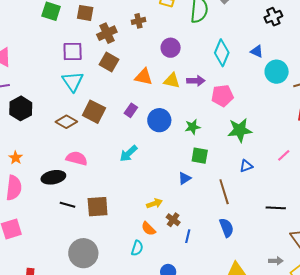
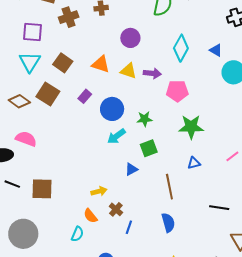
brown square: (109, 62) -> (63, 63), moved
cyan arrow: (129, 153) -> (116, 136), moved
green square: (200, 156) -> (149, 148), turned -36

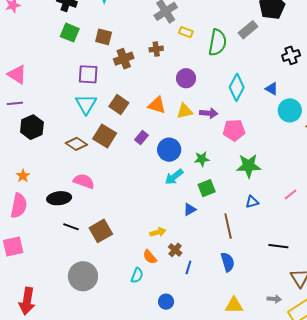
yellow triangle: (128, 71) -> (185, 111), turned -30
brown square: (42, 189) -> (101, 231), turned -30

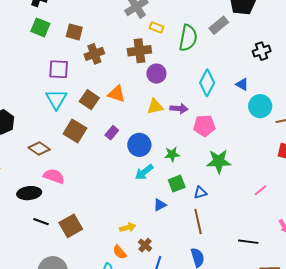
brown cross: (156, 49) -> (139, 51), moved, size x1.6
orange triangle: (157, 105) -> (117, 94), moved
brown diamond: (76, 144) -> (39, 148), moved
blue triangle: (252, 202) -> (200, 193), moved

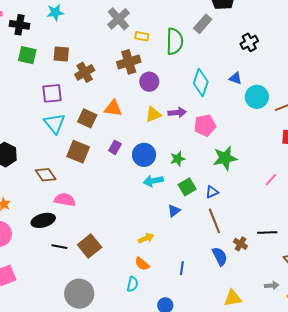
brown diamond: (39, 148) -> (46, 175), turned 30
cyan arrow: (144, 172) -> (153, 181), turned 36
brown cross: (145, 245) -> (240, 244), moved

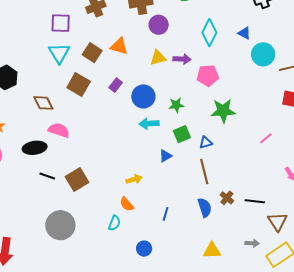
black line: (267, 233) -> (255, 201), moved

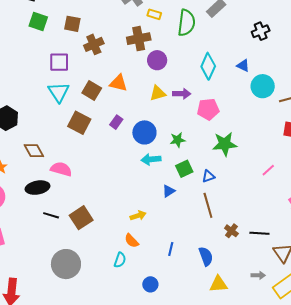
brown diamond: (43, 103) -> (34, 151), moved
blue semicircle: (205, 207) -> (206, 256), moved

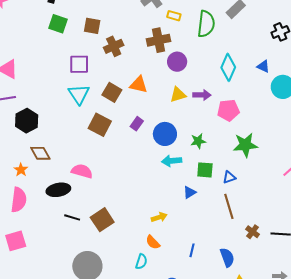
brown diamond: (34, 151) -> (40, 153), moved
green square: (184, 169) -> (205, 170), turned 30

